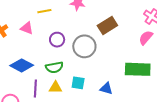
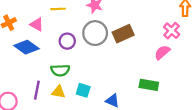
gray circle: (84, 46) -> (95, 33), moved
blue diamond: (22, 65) -> (26, 47), moved
green rectangle: (138, 69) -> (149, 85), size x0.7

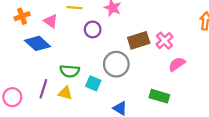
pink cross: (172, 31) -> (164, 41), moved
gray circle: (95, 33) -> (116, 64), moved
purple circle: (67, 41) -> (93, 29), moved
cyan square: (83, 90) -> (93, 83), moved

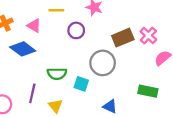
yellow triangle: (65, 93) -> (56, 106), moved, turned 40

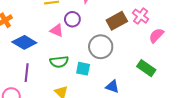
pink triangle: (34, 26) -> (57, 30), moved
green rectangle: (148, 91) -> (146, 68), turned 30
purple line: (32, 93) -> (27, 73), moved

